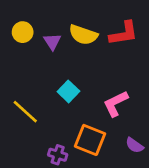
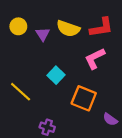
pink L-shape: (116, 104) -> (95, 58), moved
orange square: (90, 140) -> (84, 98), moved

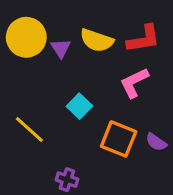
yellow circle: (18, 26) -> (26, 37), size x1.6
purple semicircle: (110, 119) -> (156, 142), moved

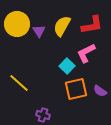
yellow semicircle: (97, 40) -> (62, 26), turned 100
cyan square: (79, 106) -> (67, 66), moved
orange square: (119, 139) -> (76, 89), turned -35

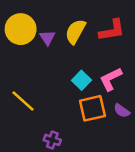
pink L-shape: (86, 53) -> (111, 79), moved

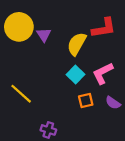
yellow semicircle: (75, 32) -> (77, 44), moved
orange square: (92, 108) -> (86, 101), size x0.6

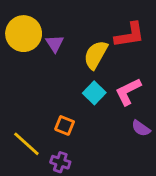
yellow line: (21, 94) -> (26, 144), moved
orange square: (86, 101) -> (65, 125), moved, turned 35

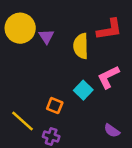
yellow semicircle: (96, 55) -> (81, 46), turned -30
cyan square: (94, 93) -> (83, 90), moved
purple semicircle: (141, 128) -> (112, 131), moved

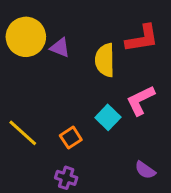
purple triangle: (46, 36) -> (60, 48), turned -35
orange square: (55, 106) -> (71, 138), turned 35
yellow line: (23, 121) -> (23, 133), moved

